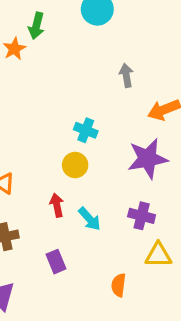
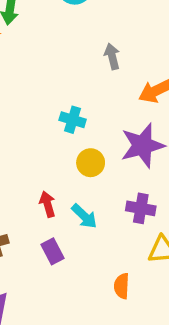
yellow circle: (75, 165) -> (91, 163), moved
purple rectangle: (56, 262) -> (53, 251), moved

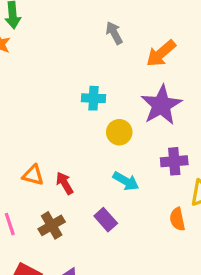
red arrow: (47, 204) -> (65, 183), moved
orange semicircle: (122, 286) -> (177, 219), moved

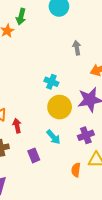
yellow circle: (119, 132) -> (60, 107), size x1.5
purple cross: (174, 161) -> (86, 135), turned -35

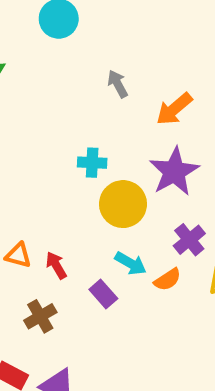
purple rectangle: (34, 155) -> (103, 294), moved
orange semicircle: (76, 170) -> (168, 280), moved, turned -112

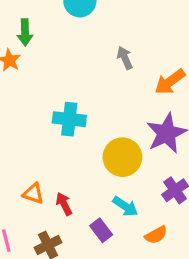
cyan cross: (92, 163) -> (69, 119), moved, size x1.4
orange semicircle: (168, 280) -> (156, 235), moved

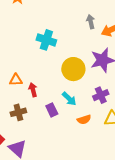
gray arrow: (125, 58) -> (91, 22), moved
orange triangle: (33, 194) -> (16, 80), turned -32

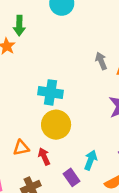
yellow circle: (73, 69) -> (56, 125), moved
cyan arrow: (69, 99) -> (90, 160), turned -105

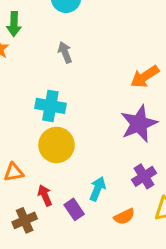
gray arrow: (101, 61) -> (65, 52), moved
red arrow: (44, 156) -> (45, 195), moved

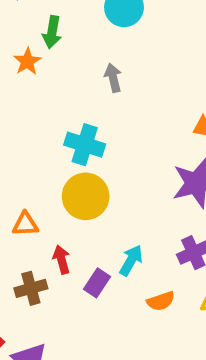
purple rectangle: (74, 209) -> (97, 283), turned 60

